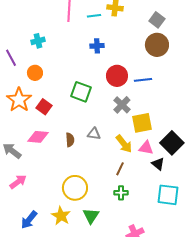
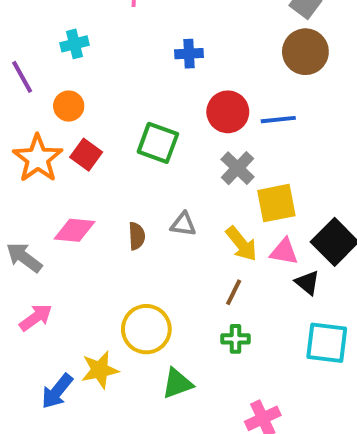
red square: (44, 107) -> (86, 155), moved
yellow star: (61, 216) -> (100, 370), moved, turned 30
green triangle: (91, 216) -> (177, 383), turned 36

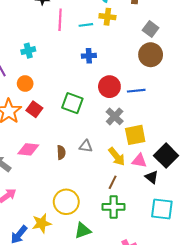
green cross: (236, 339) -> (114, 207), size x1.5

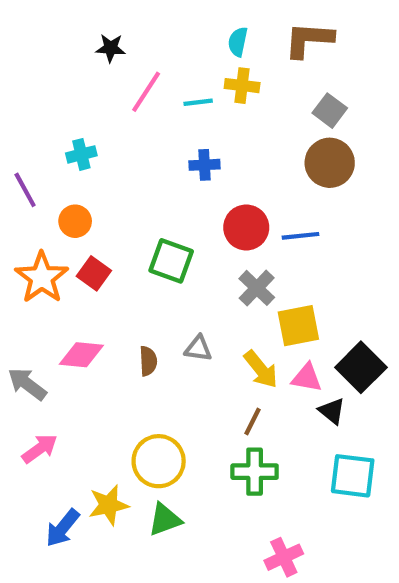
pink line: (60, 20) -> (146, 92), turned 30
green triangle: (83, 231) -> (165, 520), moved

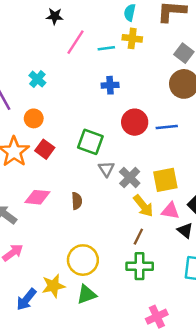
cyan cross: (81, 154) -> (37, 79), turned -35
gray cross: (257, 288) -> (130, 178), moved
gray triangle: (198, 348) -> (106, 169), moved, turned 49

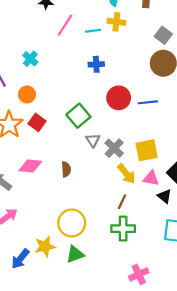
green square: (90, 142) -> (78, 116), turned 30

